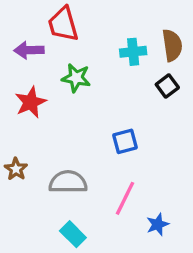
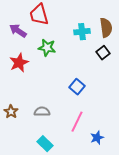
purple arrow: (29, 50) -> (18, 31), turned 36
blue square: (125, 141) -> (77, 87), turned -35
brown star: (16, 169) -> (11, 112), moved
gray semicircle: (68, 182) -> (42, 112), size x0.7

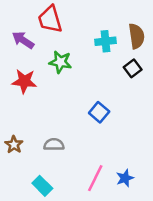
red star: (19, 63) -> (24, 81), turned 30
pink line: (77, 122) -> (95, 178), moved
cyan rectangle: (45, 144) -> (42, 186), moved

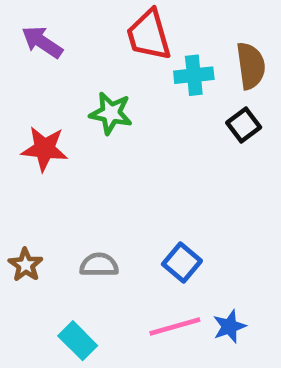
red trapezoid: (50, 19) -> (149, 35), moved
purple arrow: (23, 40) -> (42, 42), moved
blue square: (99, 112) -> (182, 263), moved
pink line: (95, 178) -> (175, 327), turned 48

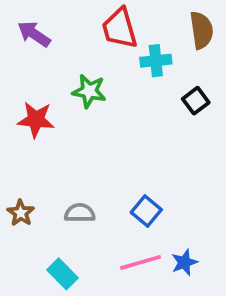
brown semicircle: (251, 66) -> (201, 30), moved

